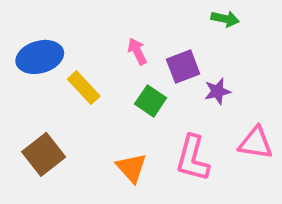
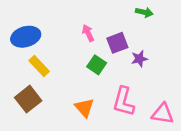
yellow rectangle: (84, 88) -> (39, 66), moved
pink triangle: (256, 143) -> (163, 114), moved

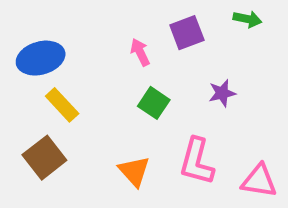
green arrow: (144, 12) -> (247, 19), moved
purple square: (117, 43) -> (187, 33), moved

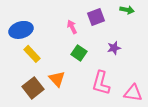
brown square: (44, 158) -> (33, 88), moved
orange triangle: (134, 171) -> (57, 79), moved

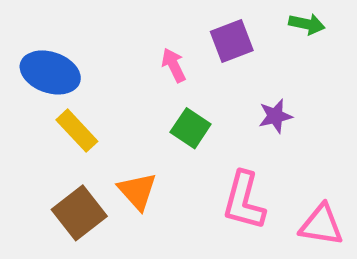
blue ellipse: (21, 30) -> (50, 72), turned 35

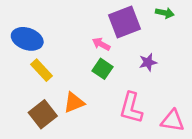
purple square: (232, 41) -> (125, 22), size x1.4
pink arrow: (174, 65) -> (101, 44), moved, turned -36
orange triangle: (137, 191) -> (74, 103), turned 50

